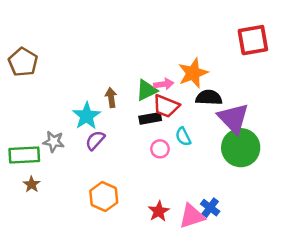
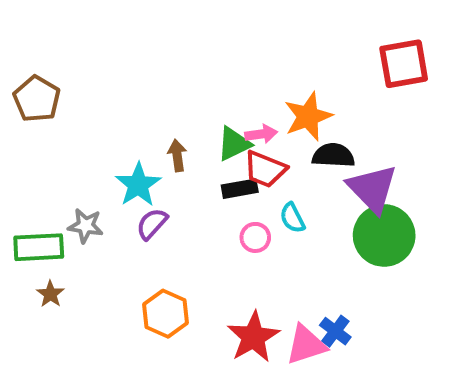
red star: (159, 211) -> (253, 337), size x1.5

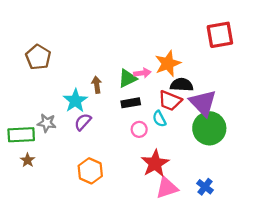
brown pentagon: (37, 99) -> (38, 57), moved
red trapezoid: (265, 169) -> (170, 101), moved
blue cross: (335, 331) -> (205, 187), moved
red star: (253, 337) -> (155, 163), moved

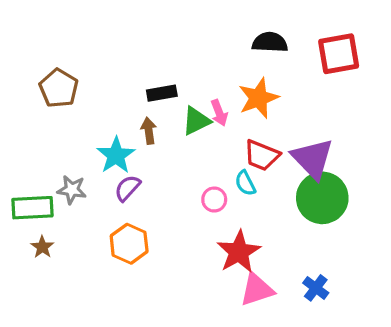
pink arrow: (142, 73) -> (219, 113), turned 77
black semicircle: (182, 85) -> (270, 42), moved
black rectangle: (131, 103) -> (162, 93), moved
orange hexagon: (90, 171) -> (129, 244), moved

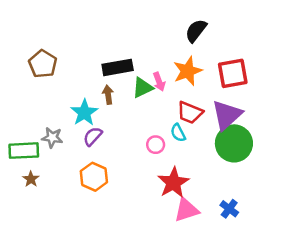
black semicircle: (270, 42) -> (196, 31), turned -55
red square: (339, 54) -> (233, 73), moved
black rectangle: (162, 93) -> (118, 67), size x1.4
purple triangle: (312, 159) -> (227, 115), turned 32

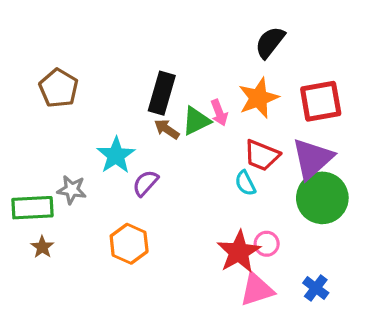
black rectangle: (118, 67) -> (162, 93), turned -64
brown arrow: (108, 95) -> (167, 129), moved, turned -48
purple semicircle: (93, 136) -> (145, 183), moved
pink circle: (156, 145) -> (267, 244), moved

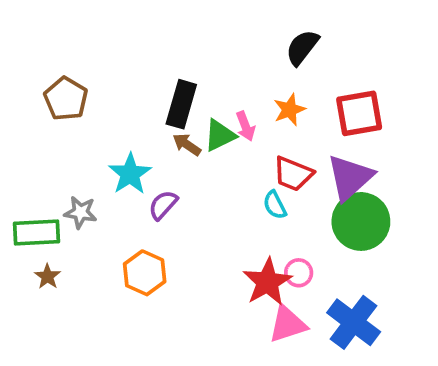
orange star: (258, 98) -> (289, 110), size x0.7
blue cross: (316, 288) -> (354, 322), size x1.8

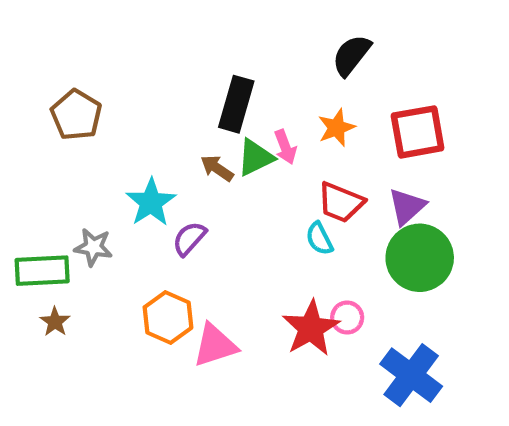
black rectangle: (181, 104) -> (236, 104), moved
purple triangle: (350, 178) -> (407, 207), size x0.7
pink triangle: (288, 324) -> (215, 345), moved

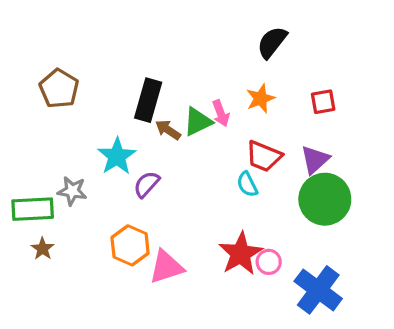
black rectangle: (236, 104) -> (148, 100), moved
red square: (418, 132) -> (323, 102), size x0.6
pink circle: (347, 318) -> (269, 262), moved

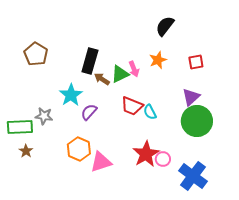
red trapezoid: (264, 156) -> (132, 106), moved

